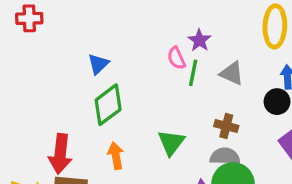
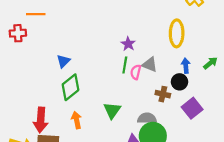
pink semicircle: (176, 58) -> (136, 72), moved, turned 40
brown cross: (226, 126) -> (163, 94), moved

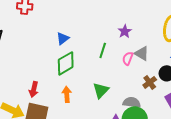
green line: (125, 65) -> (103, 50), moved
brown cross: (163, 94) -> (150, 82), turned 32
red arrow: (41, 120) -> (34, 89), size x0.7

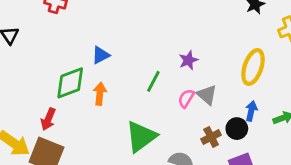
green diamond: (66, 63) -> (70, 83), moved
green triangle: (101, 90) -> (141, 136), size x1.4
orange arrow: (67, 94) -> (100, 94), moved

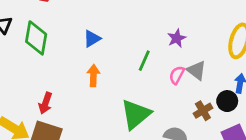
green diamond: (70, 83) -> (36, 38), moved, turned -56

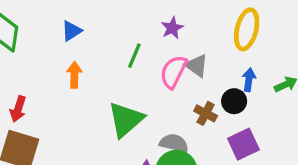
pink semicircle: (177, 75) -> (173, 72), size x1.5
brown cross: (203, 111) -> (206, 113), turned -30

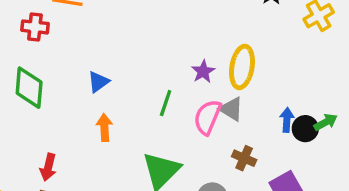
yellow ellipse: (247, 29) -> (242, 67), moved
black circle: (234, 101) -> (305, 129), moved

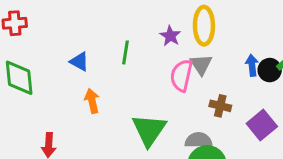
blue triangle: (98, 82) -> (79, 62), turned -45
green line: (166, 103) -> (125, 52), moved
gray triangle: (231, 109) -> (201, 64), turned 35

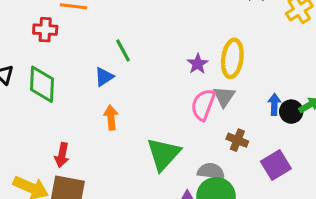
green line: (125, 52) -> (123, 50), moved, turned -45
blue triangle: (79, 62) -> (104, 77), turned 50

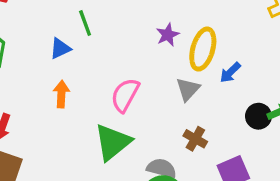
purple star: (198, 64) -> (168, 35), moved
blue arrow: (274, 104) -> (230, 72), moved, turned -145
pink semicircle: (203, 105) -> (125, 95), moved

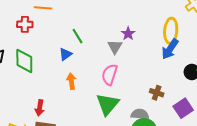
yellow ellipse: (203, 49) -> (171, 31), moved
blue arrow: (230, 72) -> (170, 49), size x1.5
gray triangle: (188, 89) -> (115, 47), moved

